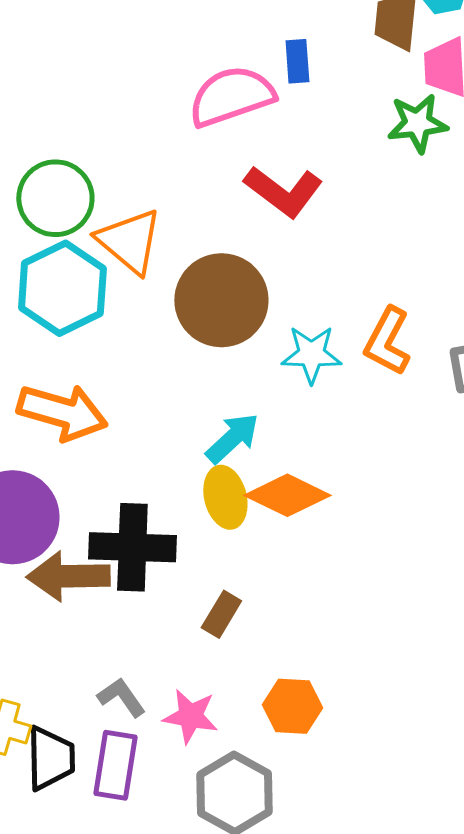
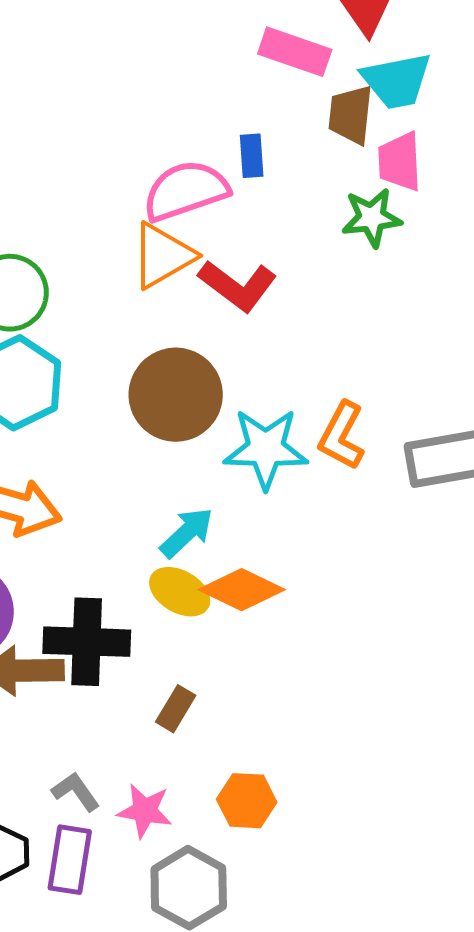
orange triangle: (129, 241) -> (163, 256), moved, turned 50
cyan star: (311, 354) -> (266, 449), size x1.4
yellow ellipse: (225, 497) -> (180, 592), turned -46

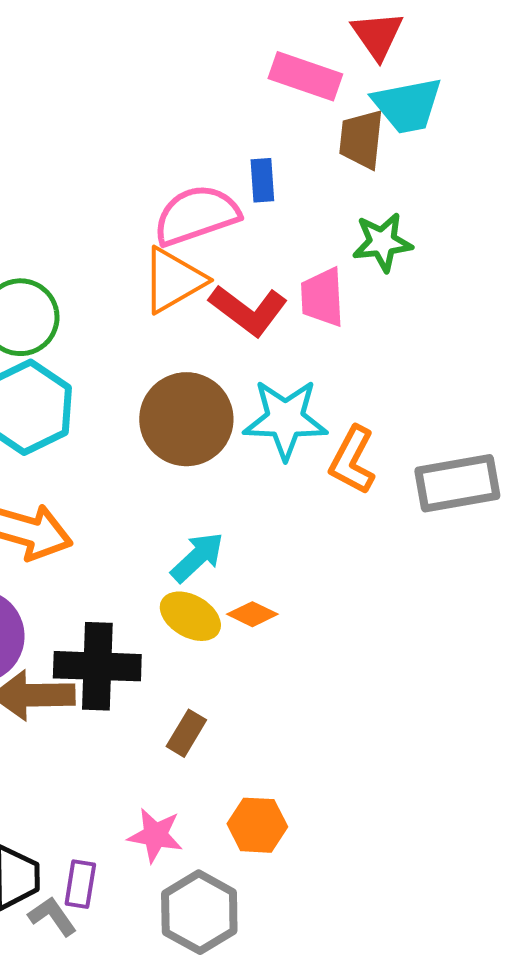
pink trapezoid: (400, 162) -> (322, 297), moved
cyan star: (266, 449) -> (285, 419), moved
orange diamond: (242, 590) -> (252, 614), size x0.6
gray L-shape: (76, 792) -> (52, 916), moved
purple rectangle: (70, 860) -> (80, 884), size x0.7

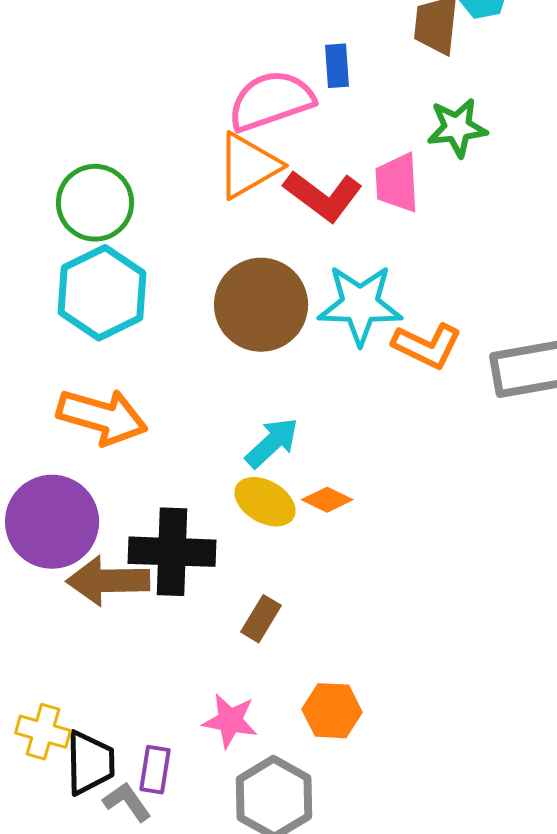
orange L-shape: (352, 460) -> (427, 346), turned -92

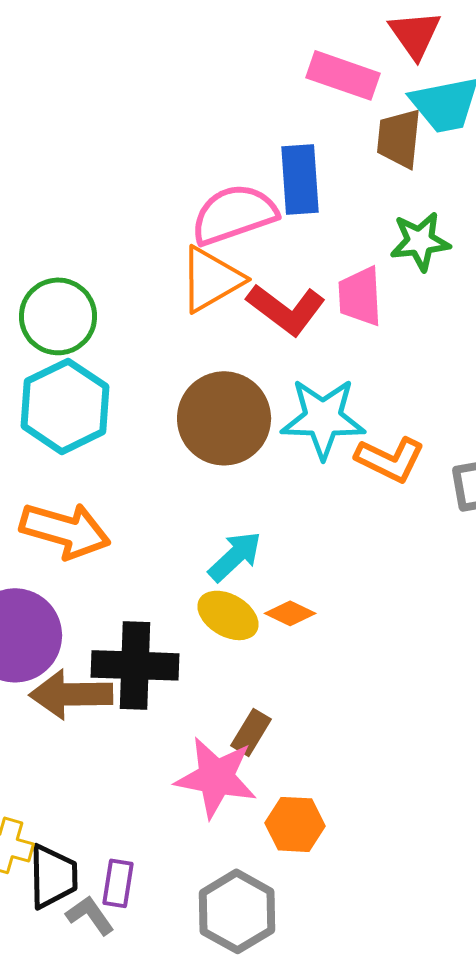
blue rectangle: (337, 66) -> (300, 179), size x1.6
brown rectangle: (261, 619) -> (251, 732), moved
pink star: (230, 721) -> (216, 777), moved, size x1.5

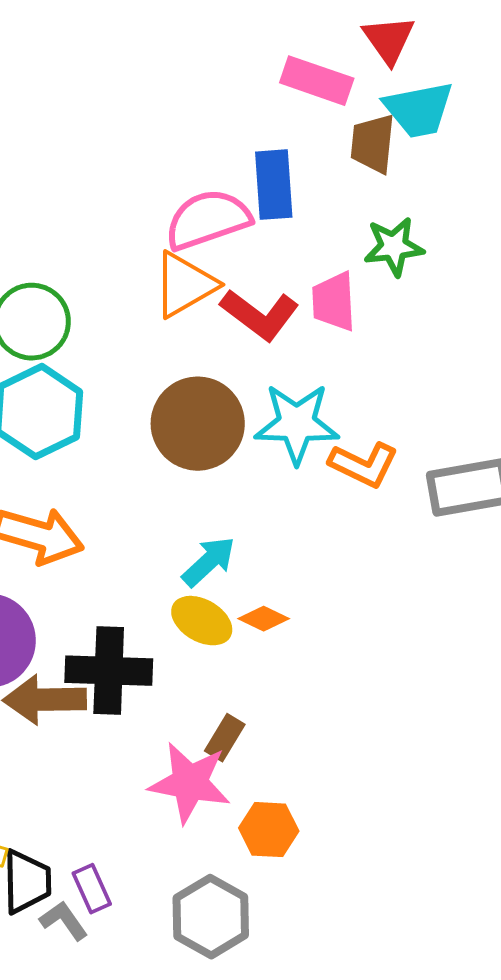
purple rectangle: (118, 883) -> (92, 889), turned -33

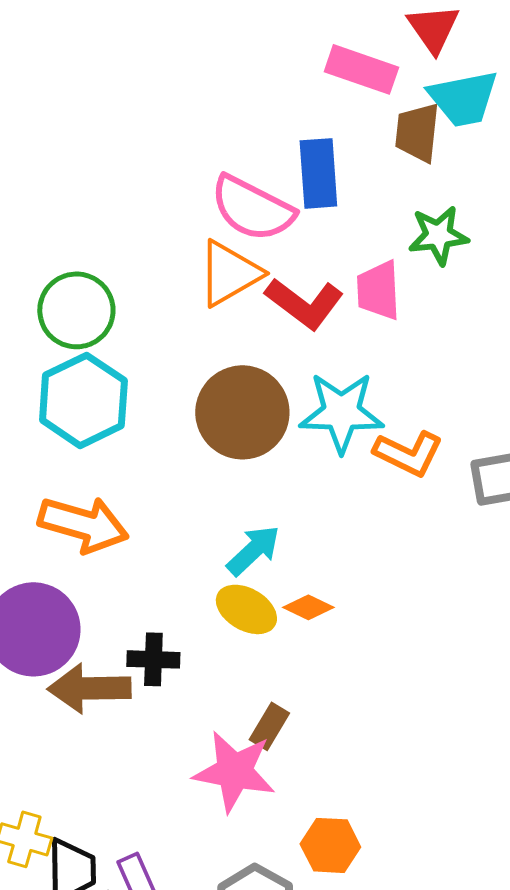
pink semicircle: (208, 220) -> (252, 208), turned -134
black cross: (109, 671) -> (153, 659), size x0.6
orange hexagon: (269, 830) -> (330, 845), moved

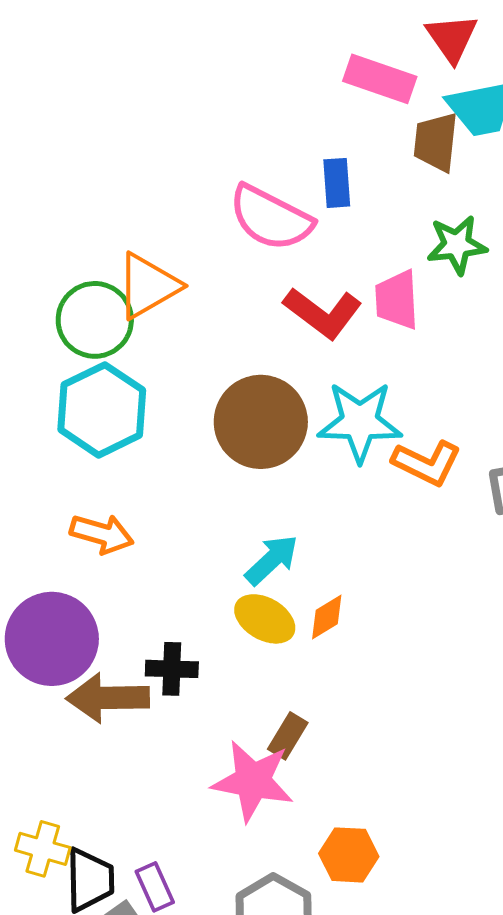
blue rectangle: (318, 173) -> (337, 183), size x0.7
orange triangle: (229, 273) -> (148, 286), moved
orange arrow: (83, 524) -> (102, 534), size x0.7
orange diamond: (308, 607) -> (327, 617), turned -57

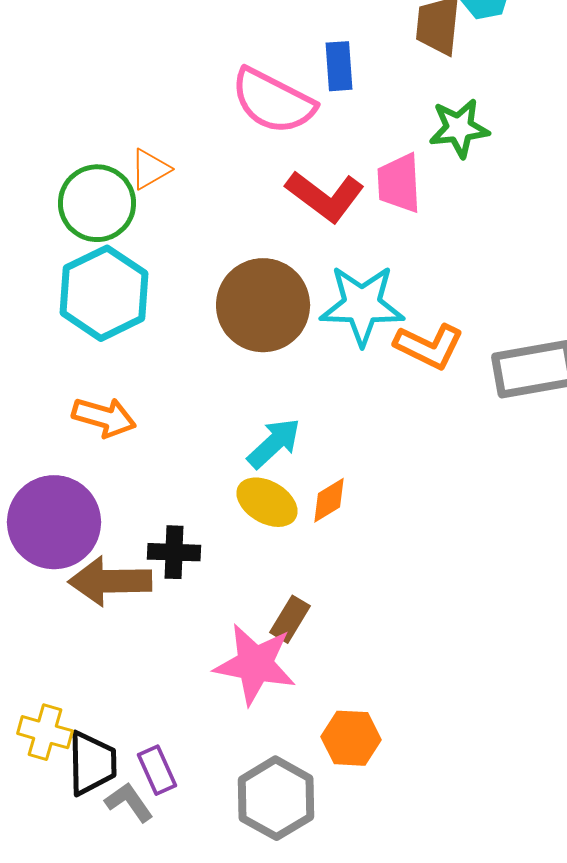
orange triangle: (148, 286) -> (150, 169), size x0.6

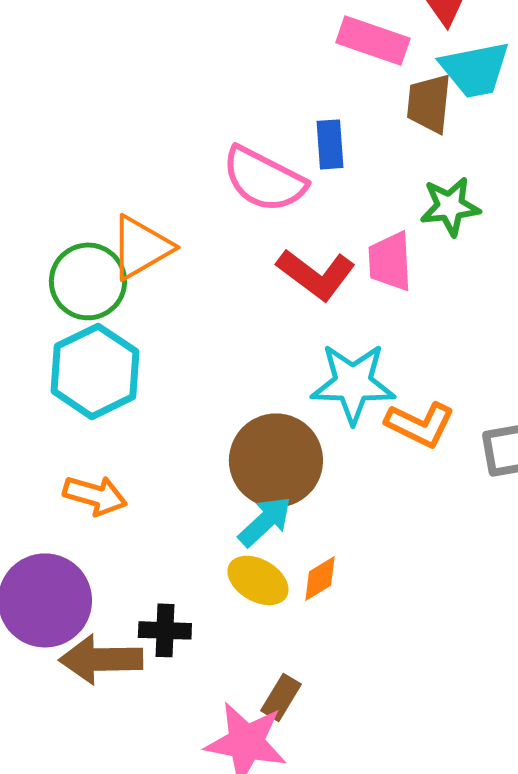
orange triangle: (150, 169) -> (141, 247), size x1.6
brown circle: (263, 305) -> (276, 460), moved

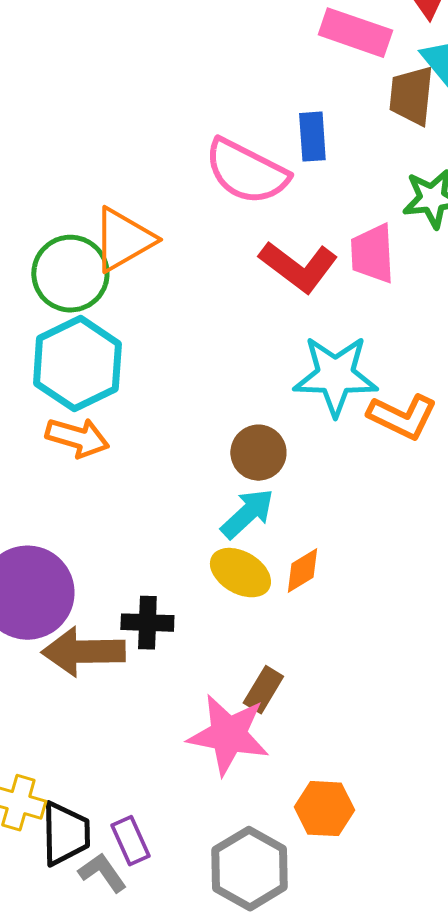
brown circle: (276, 460) -> (258, 453), size x0.6
orange arrow: (95, 495) -> (77, 438), moved

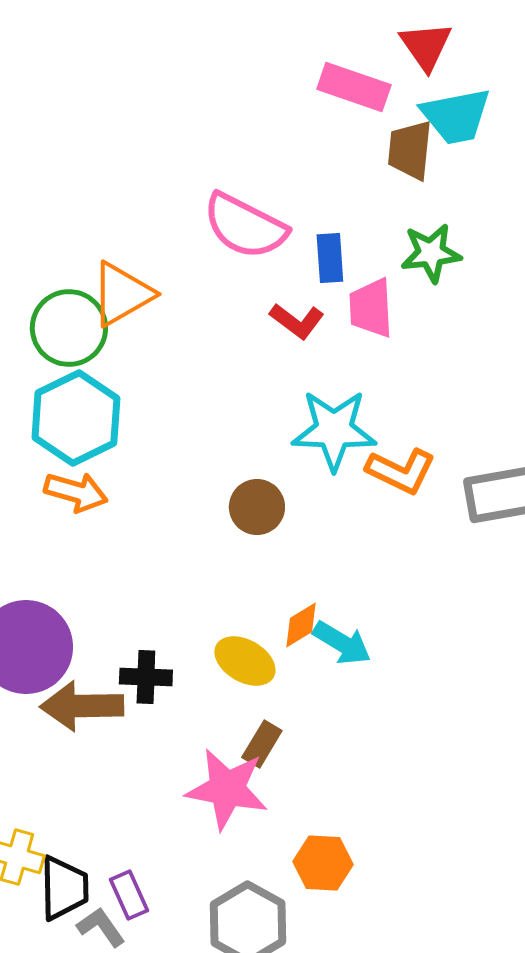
blue rectangle: (312, 137) -> (330, 258), moved
red L-shape: (298, 267) -> (297, 321), size x0.7
cyan arrow: (247, 514) -> (342, 643), moved, turned 74
yellow ellipse: (240, 573) -> (245, 661), moved

